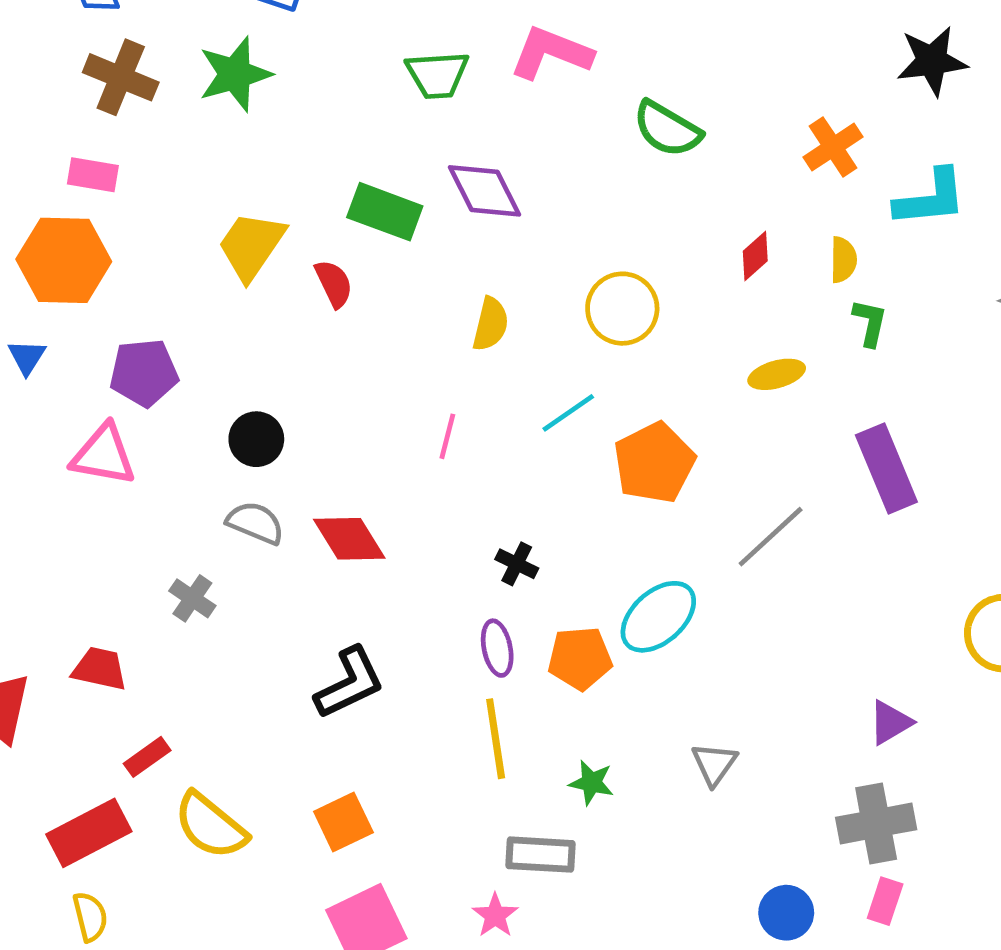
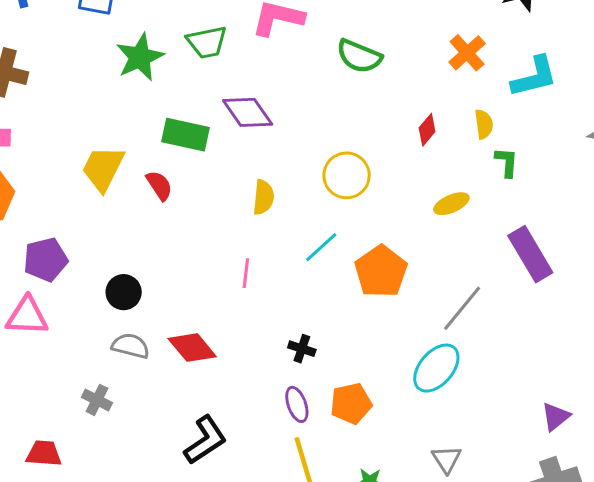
green star: (235, 74) -> (140, 57), moved
cyan ellipse: (658, 617) -> (436, 368), moved

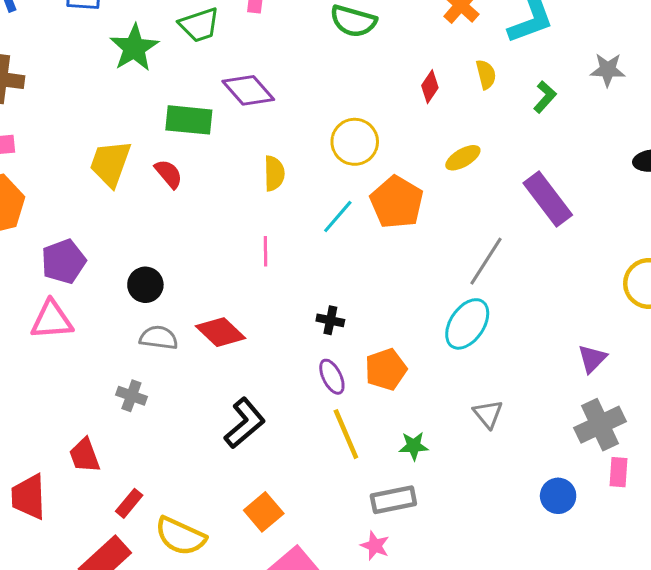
green L-shape: (507, 162) -> (545, 97), moved, turned 44
orange pentagon: (381, 271) -> (397, 202), moved
red trapezoid: (44, 453) -> (85, 455), turned -108

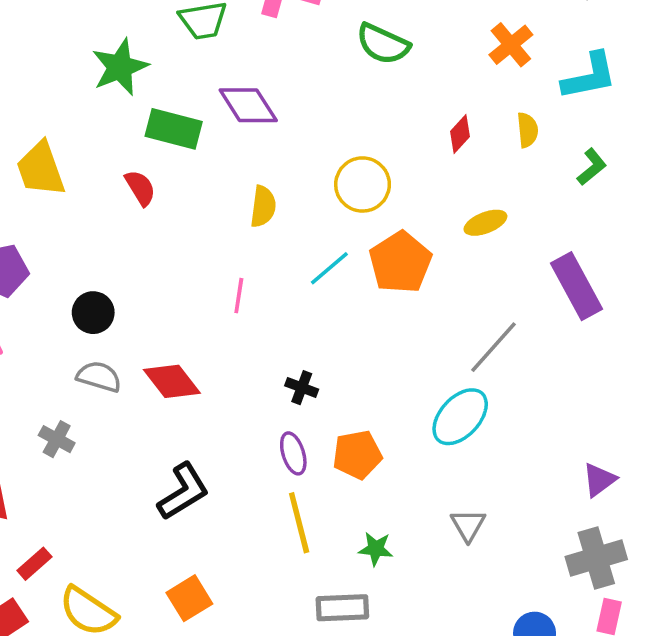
green star: (134, 48) -> (120, 67), moved
yellow trapezoid: (110, 163) -> (41, 169), moved, turned -48

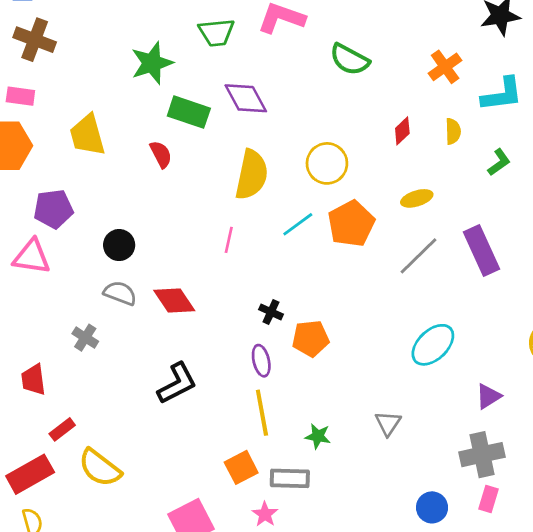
yellow semicircle: (263, 207) -> (252, 175), size x1.6
gray line: (493, 347) -> (418, 256), moved
cyan ellipse: (460, 417) -> (433, 345), moved
orange pentagon: (357, 455) -> (311, 338), moved
orange square: (189, 598) -> (241, 467), moved

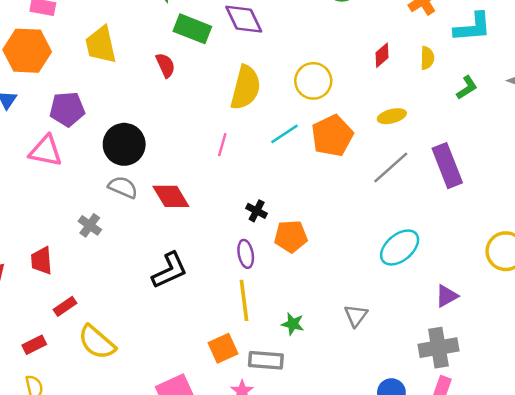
black circle: (119, 245) -> (124, 144), size x1.5
red rectangle: (30, 474) -> (34, 345), size x0.6

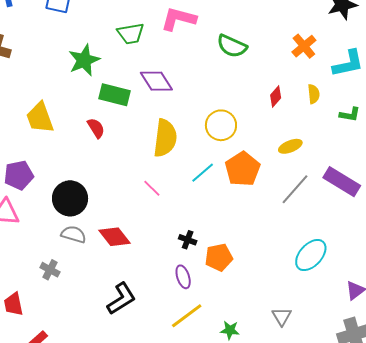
green L-shape: (467, 88) -> (350, 114), turned 50
pink line: (222, 145) -> (152, 188), turned -54
purple rectangle: (447, 166) -> (342, 182), turned -30
yellow line: (244, 300) -> (187, 316), turned 68

